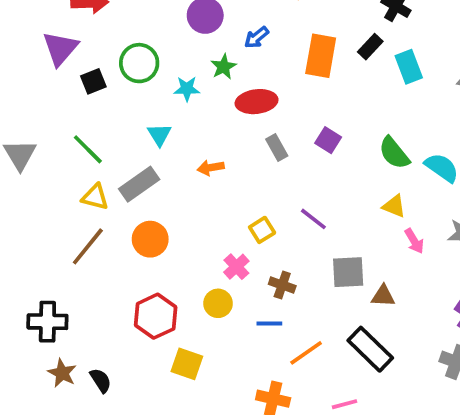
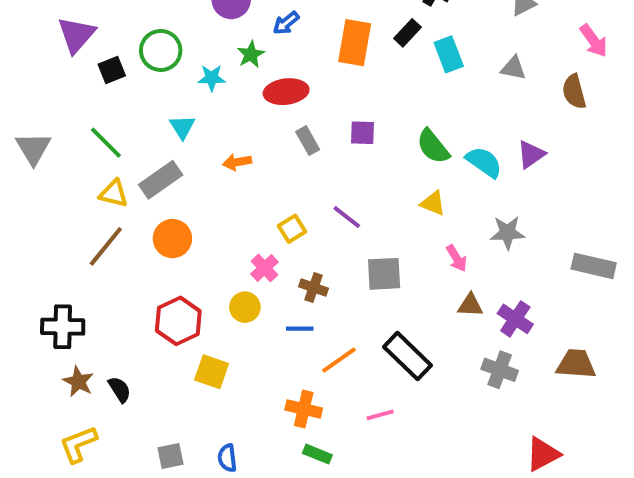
purple square: (328, 140) -> (362, 133), turned -30
pink arrow: (414, 241) -> (457, 258), moved
brown triangle: (383, 296) -> (470, 305), moved

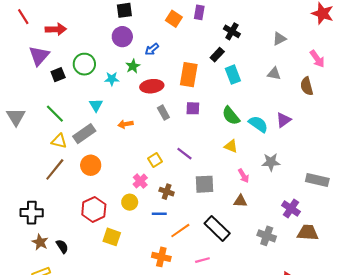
orange rectangle: (355, 43) -> (189, 75), moved
cyan rectangle: (449, 54) -> (233, 75), moved
brown triangle: (470, 305) -> (240, 201), moved
purple cross: (515, 319) -> (291, 208), moved

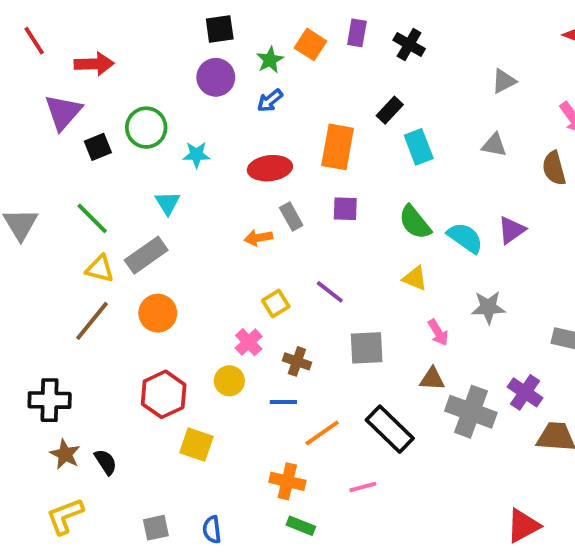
black cross: (232, 31) -> (409, 44), moved
green star: (133, 66) -> (270, 60), moved
orange arrow: (125, 124) -> (258, 238), moved
gray cross: (267, 236) -> (471, 412), moved, size x1.4

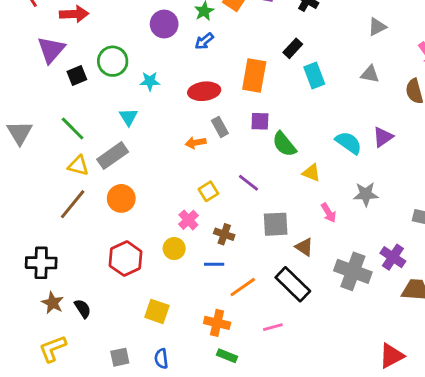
green semicircle: (415, 222) -> (284, 144), moved
brown triangle: (432, 379) -> (304, 247), moved, turned 30
yellow square: (196, 445) -> (157, 311), moved

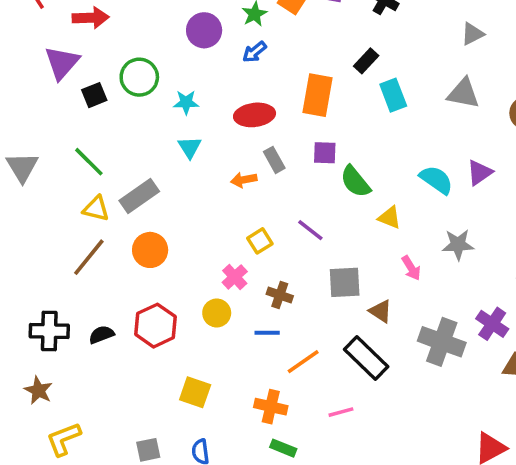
gray triangle: (370, 74) -> (463, 93), size x1.4
cyan triangle: (128, 117) -> (190, 147), moved
brown star: (53, 303) -> (38, 390), moved
black semicircle: (83, 309) -> (101, 335), moved, turned -78

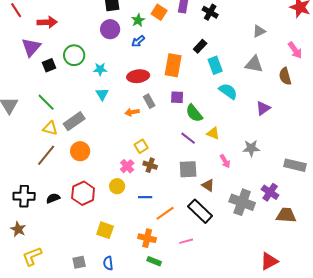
cyan semicircle: (436, 180) -> (228, 91), moved
purple line: (310, 230) -> (188, 138), moved
brown cross: (280, 295) -> (150, 165), moved

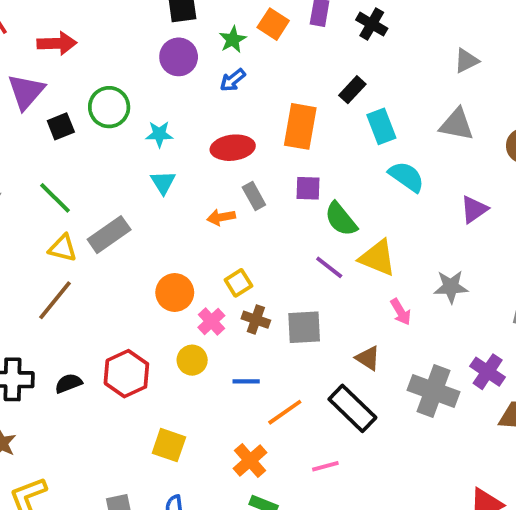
yellow triangle: (213, 133) -> (378, 258), size x1.5
orange circle: (80, 151) -> (175, 293), moved
gray square: (188, 169) -> (304, 327), moved
orange cross: (147, 238) -> (250, 461), turned 36

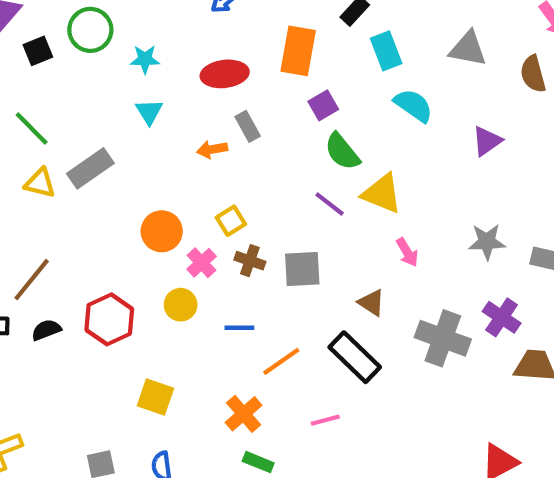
purple square: (308, 188) -> (323, 105), moved, turned -32
gray star: (451, 287) -> (487, 242), moved
brown line: (55, 300) -> (32, 280), moved

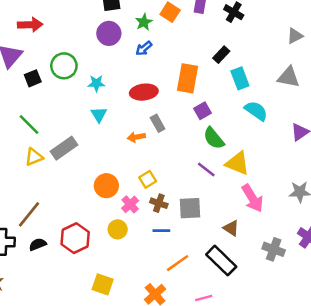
yellow triangle: (40, 183) -> (34, 157), turned -36
pink arrow: (407, 252) -> (252, 198), size x1.6
blue line: (239, 328) -> (161, 231), moved
gray cross: (443, 338) -> (274, 249), size x0.7

